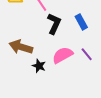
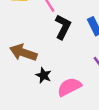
pink semicircle: (63, 55) -> (69, 87), moved

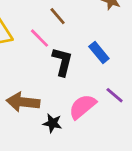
pink semicircle: (69, 87) -> (82, 107), moved

